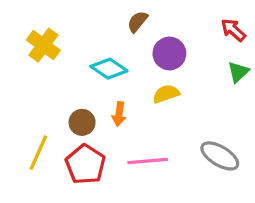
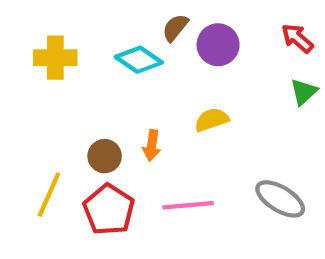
yellow cross: (43, 45) -> (55, 58), turned -36
purple circle: (169, 53) -> (218, 45), moved
cyan diamond: (109, 69) -> (139, 60), moved

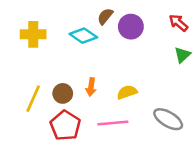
yellow semicircle: (212, 120) -> (127, 92), moved
yellow line: (49, 195) -> (33, 99), moved

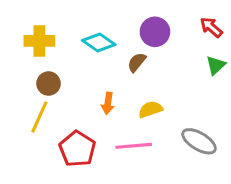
brown semicircle: (105, 16) -> (137, 62), moved
brown circle: (63, 93) -> (49, 84), moved

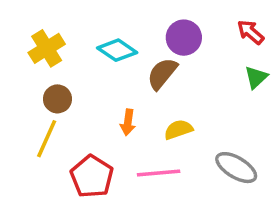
yellow cross: (39, 41) -> (47, 48), turned -32
brown semicircle: (137, 62) -> (162, 74), size x1.4

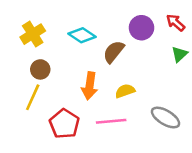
purple circle: (184, 38) -> (141, 28), moved
orange arrow: (128, 122) -> (90, 86), size x1.5

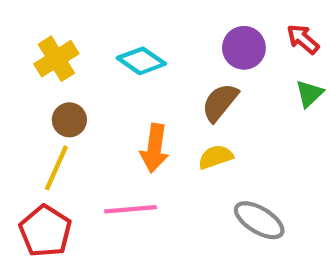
brown semicircle: (114, 52) -> (220, 102), moved
gray ellipse: (166, 118) -> (259, 220), moved
pink line: (111, 121) -> (130, 209), moved
red pentagon: (64, 124) -> (45, 231), moved

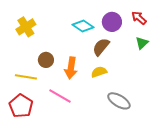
cyan diamond: (141, 61) -> (83, 26), moved
brown circle: (69, 120) -> (46, 60), moved
yellow line: (56, 168) -> (26, 77), turned 75
pink line: (130, 209) -> (60, 96), turned 35

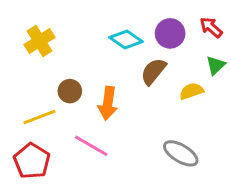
yellow semicircle: (99, 72) -> (191, 91), moved
yellow line: (26, 77) -> (39, 117), turned -30

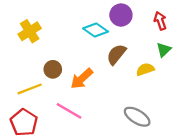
red arrow: (211, 27) -> (160, 21), turned 30
purple circle: (170, 33) -> (121, 15), moved
orange arrow: (108, 103) -> (82, 79), turned 40

